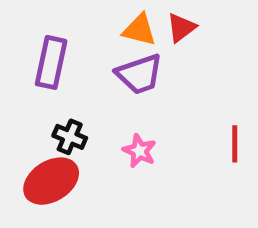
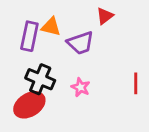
orange triangle: (139, 30) -> (51, 27), moved
black cross: (70, 137) -> (40, 79), size x1.5

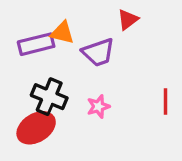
purple rectangle: (29, 36) -> (36, 44), turned 64
pink star: (81, 87) -> (98, 106), turned 30

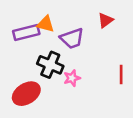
red triangle: (128, 20) -> (105, 20), moved
black cross: (49, 97) -> (50, 65), moved

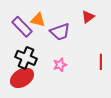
purple rectangle: (26, 32) -> (22, 27), turned 60
black cross: (50, 65) -> (26, 58), moved

